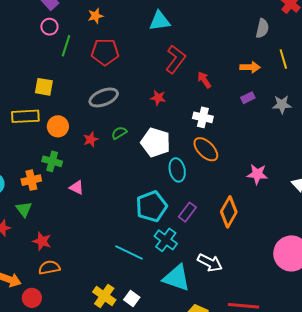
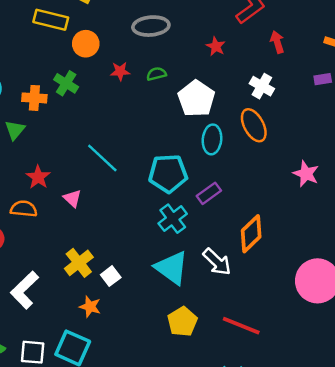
pink triangle: (77, 188) -> (72, 198), moved
orange diamond: (229, 212) -> (251, 234), moved
red star: (42, 241) -> (38, 177), moved
cyan line: (129, 253) -> (102, 158), moved

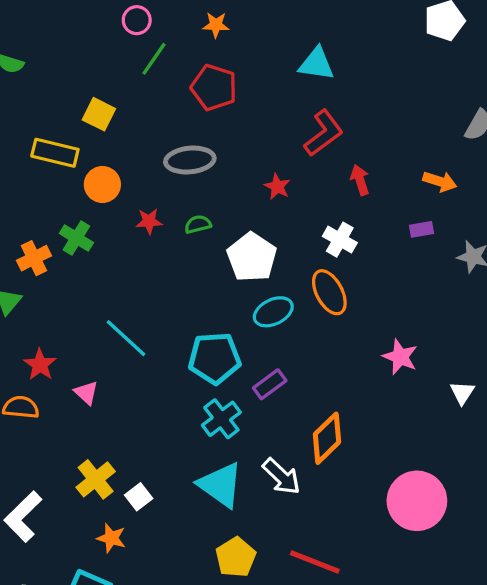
orange cross: (34, 98) -> (34, 258), turned -30
cyan ellipse: (212, 139) -> (273, 312), turned 60

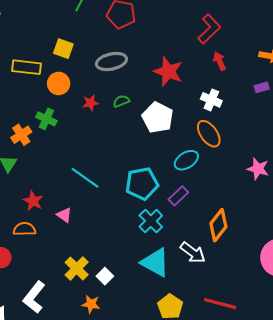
yellow square: (99, 114) -> (63, 49), moved
red L-shape: (324, 133) -> (209, 29), moved
red star: (277, 187) -> (168, 71), size x1.8
cyan ellipse: (273, 312) -> (186, 160), moved

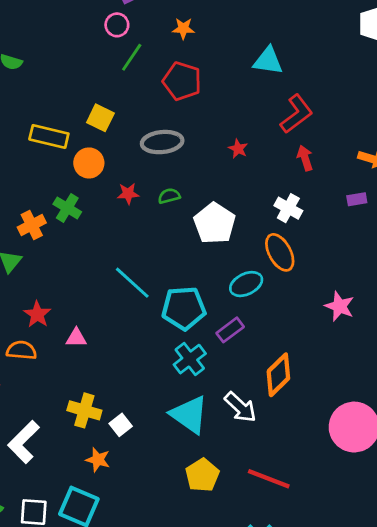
red star: (168, 71) -> (238, 149), moved, size x0.5
cyan line: (85, 178) -> (132, 283), moved
pink triangle: (64, 215) -> (76, 338), turned -42
yellow cross: (77, 268) -> (84, 410), turned -35

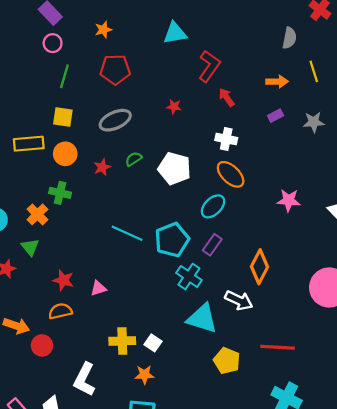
green line: (132, 57) -> (64, 76), moved

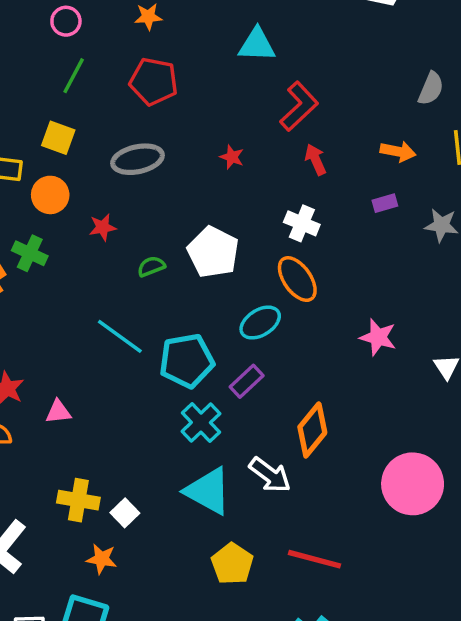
green semicircle: (134, 159) -> (151, 266), moved

